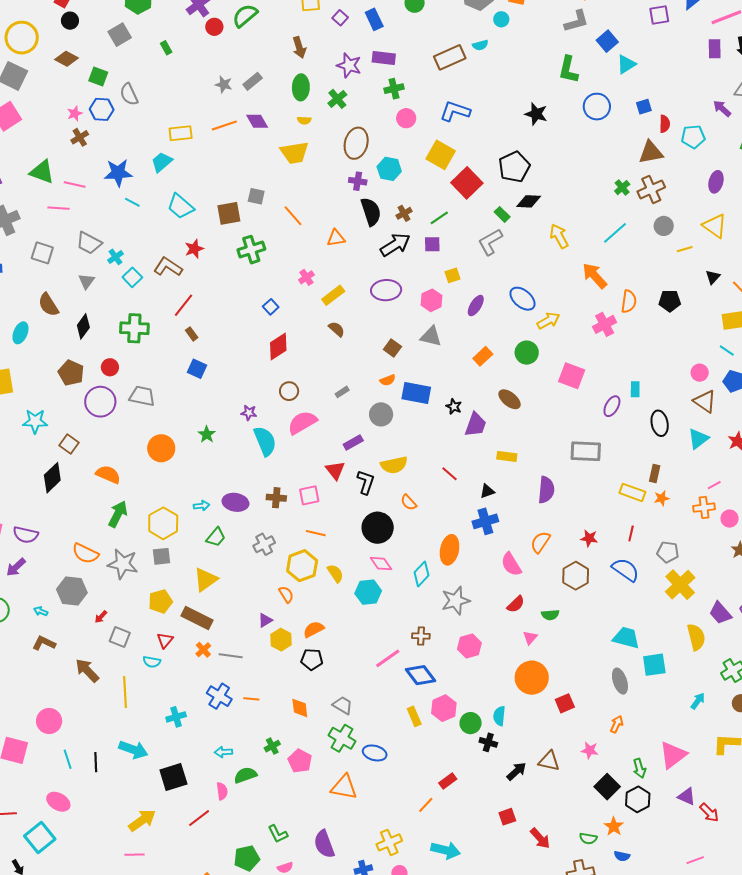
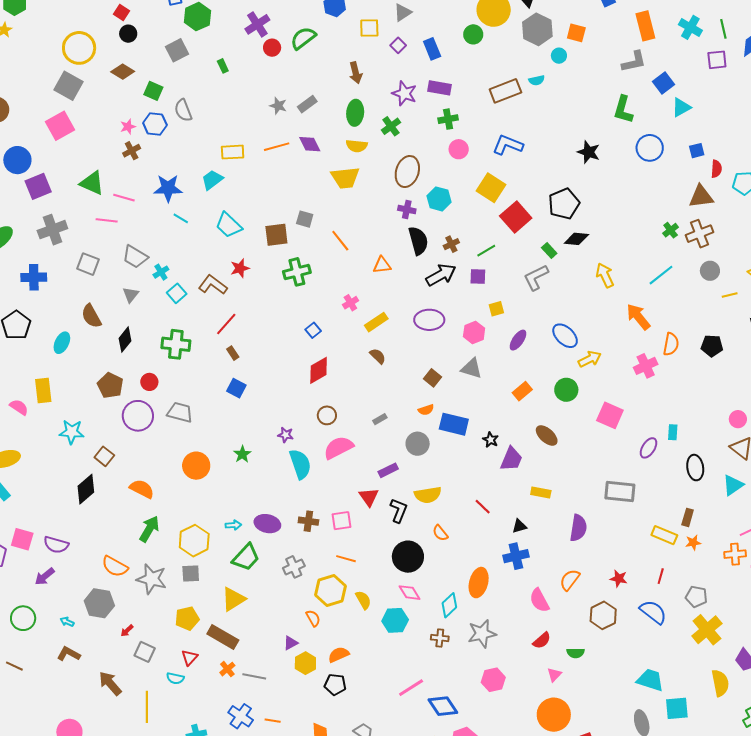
yellow semicircle: (304, 120) -> (357, 146), size x1.5
green trapezoid: (216, 537) -> (246, 557), size x1.4
brown cross: (421, 636) -> (440, 638), moved

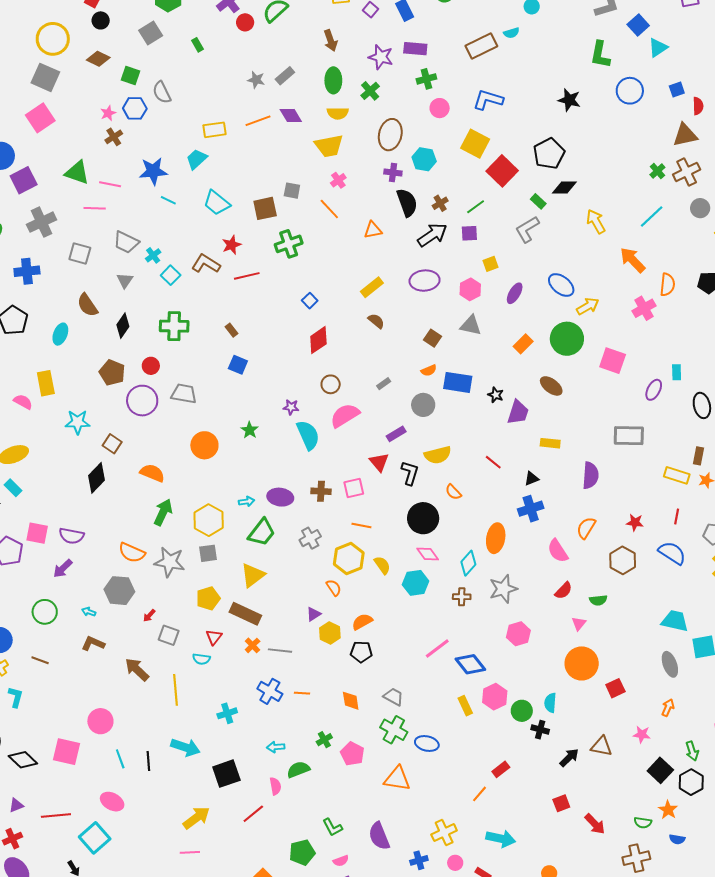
pink cross: (350, 303) -> (338, 180), moved
red line: (226, 324) -> (247, 276), moved, turned 40
green circle: (566, 390) -> (567, 339), size x1.4

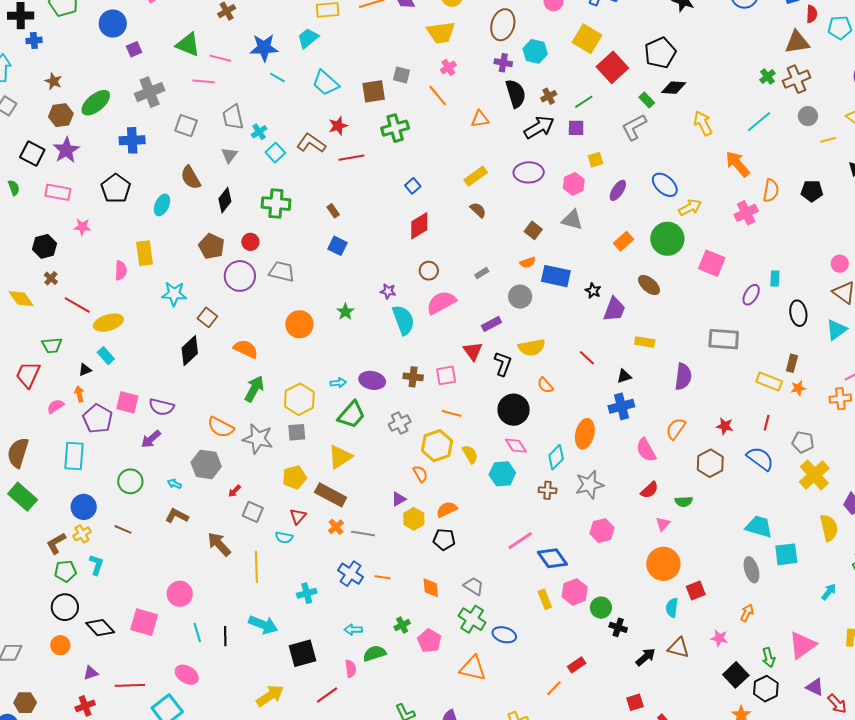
purple square: (24, 180) -> (134, 49), size x0.6
gray trapezoid: (126, 242) -> (233, 117), turned 48
pink semicircle: (23, 402) -> (121, 270), turned 60
cyan semicircle: (550, 703) -> (672, 608), moved

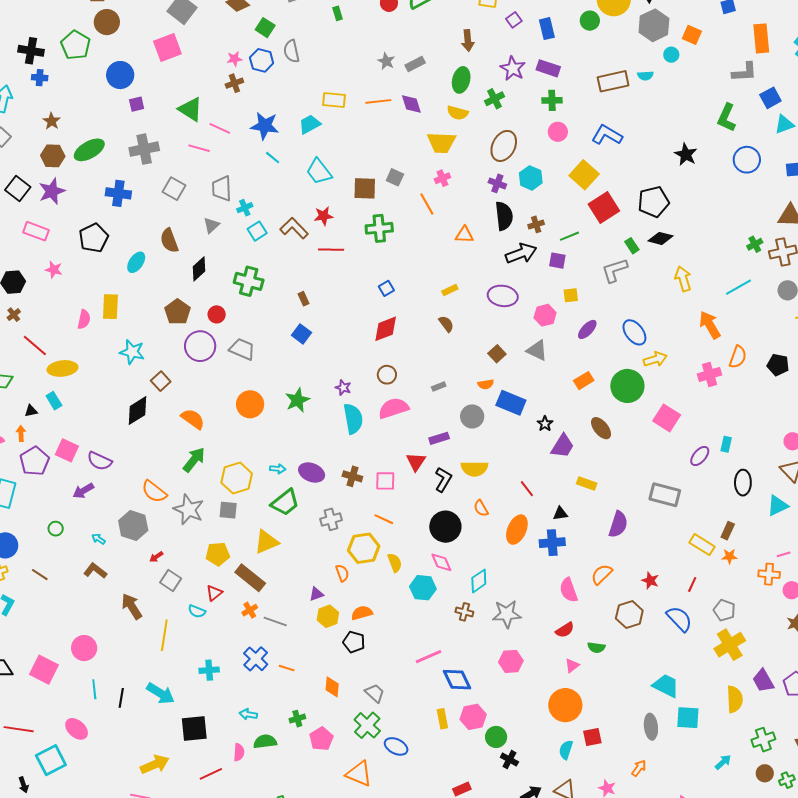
yellow rectangle: (476, 176) -> (450, 290), size x0.7
green star: (345, 312) -> (297, 400), size x1.4
orange ellipse: (585, 434) -> (517, 530), moved
green circle: (130, 481) -> (56, 529), size x0.6

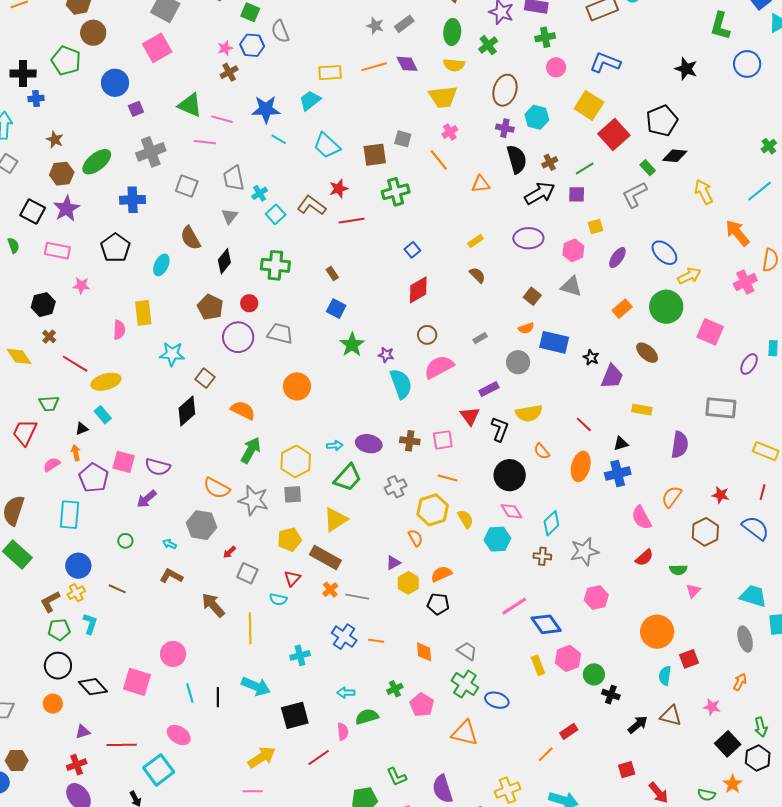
green star: (297, 400) -> (352, 345), moved
pink triangle: (572, 666) -> (693, 591), moved

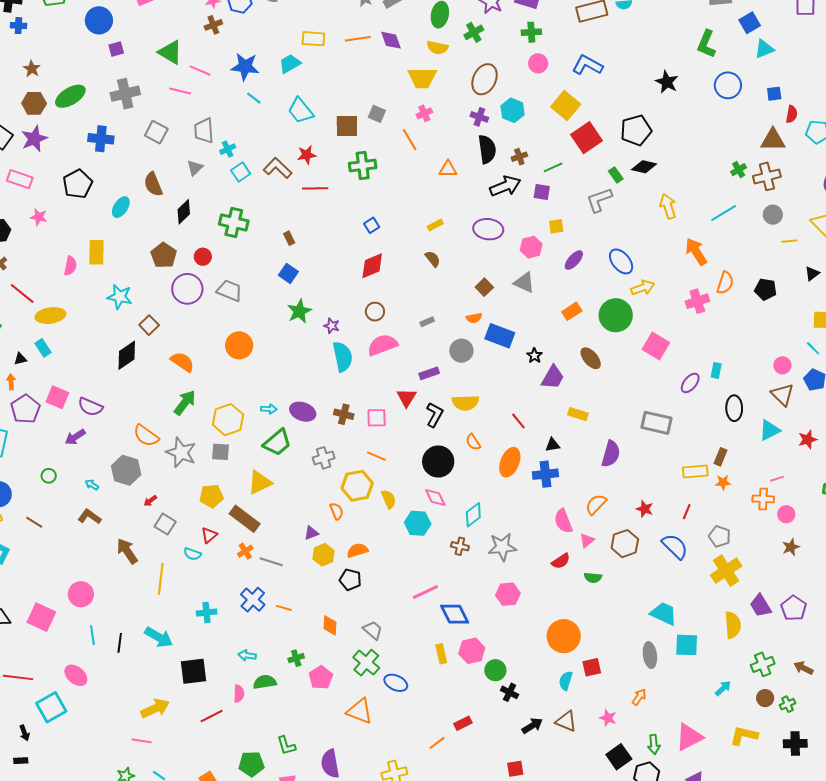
yellow rectangle: (766, 451) -> (695, 471), turned -35
pink triangle: (693, 591) -> (587, 540), moved

